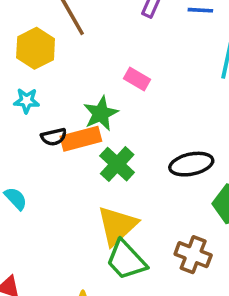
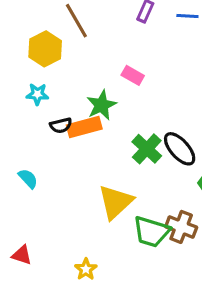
green cross: (117, 164) -> (147, 149), moved
black ellipse: (191, 164) -> (180, 149), turned 60
green trapezoid: (126, 260) -> (151, 232), moved, turned -30

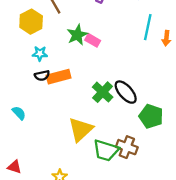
cyan star: (37, 94) -> (40, 54), moved
green star: (101, 105) -> (77, 35), moved

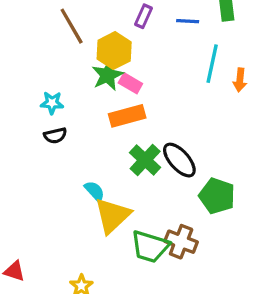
yellow hexagon: (31, 22) -> (114, 51), moved
orange rectangle: (59, 77) -> (127, 116), moved
cyan semicircle: (19, 113) -> (94, 191), moved

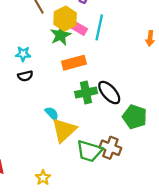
cyan line: (212, 64) -> (99, 27), moved
pink rectangle: (130, 83) -> (79, 28), moved
green cross: (145, 160) -> (86, 93), turned 35

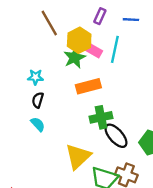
black semicircle: (25, 76) -> (38, 100), turned 120
black ellipse: (109, 93) -> (116, 136), moved
cyan semicircle: (52, 114) -> (38, 124), moved

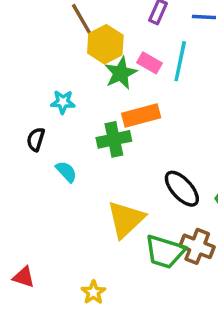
yellow hexagon: (79, 40) -> (105, 44), moved
black semicircle: (38, 100) -> (36, 139), moved
green cross: (101, 117) -> (114, 139), moved

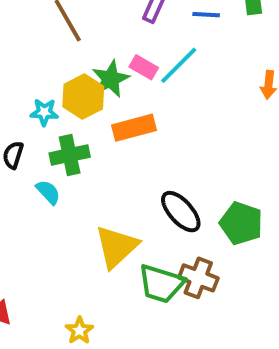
yellow hexagon: (105, 44) -> (83, 97), moved
cyan line: (180, 61) -> (179, 65), turned 33
green cross: (114, 139) -> (70, 155), moved

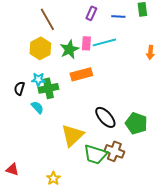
cyan line: (179, 65) -> (104, 42), turned 30
pink rectangle: (144, 67) -> (86, 43), turned 64
yellow hexagon: (83, 97) -> (40, 48), moved
cyan star: (44, 112) -> (38, 79), moved

